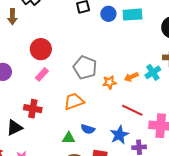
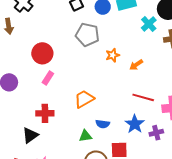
gray pentagon: (85, 67) -> (87, 35), moved
cyan cross: (153, 72) -> (149, 24), moved
orange star: (109, 82) -> (113, 55), moved

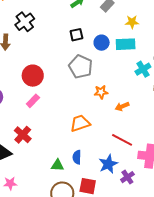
orange trapezoid: (84, 99) -> (80, 123), moved
red cross: (45, 113) -> (23, 135), turned 30
blue semicircle: (103, 124) -> (77, 157), turned 72
purple cross: (156, 133) -> (127, 177), turned -32

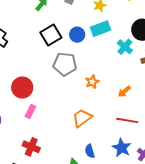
black square: (76, 35) -> (51, 35), size x1.5
orange arrow: (122, 106) -> (124, 92), moved

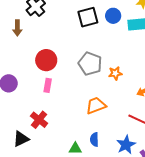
blue circle: (77, 35) -> (113, 16), moved
gray pentagon: (65, 64) -> (90, 64), moved
pink rectangle: (30, 111) -> (48, 85), turned -32

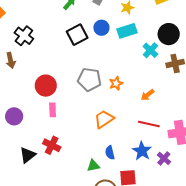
black triangle: (21, 139) -> (28, 155), moved

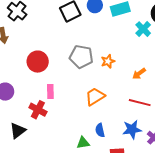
pink rectangle: (53, 110) -> (50, 92), moved
red cross: (52, 145) -> (38, 110), moved
blue star: (142, 151) -> (132, 129), turned 30

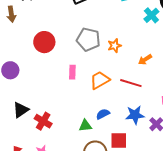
pink rectangle: (50, 92) -> (72, 72), moved
red line: (140, 103) -> (131, 83), moved
red cross: (38, 110) -> (43, 121), moved
blue semicircle: (100, 130) -> (103, 114), turned 72

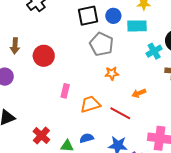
brown arrow: (11, 14) -> (15, 46), moved
gray pentagon: (88, 40) -> (101, 44), moved
red cross: (43, 121) -> (41, 136), moved

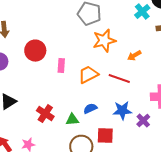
red circle: (44, 56) -> (35, 51), moved
orange star: (112, 73) -> (104, 41), size x1.6

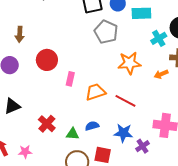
orange star: (104, 41) -> (129, 63), moved
orange arrow: (134, 56) -> (161, 74), moved

